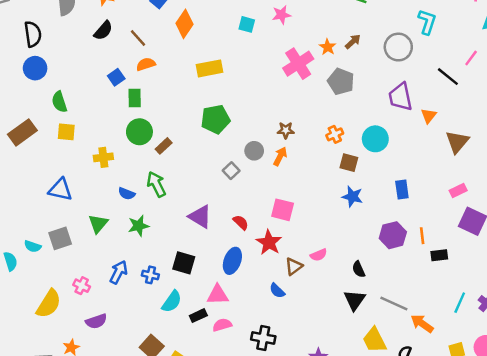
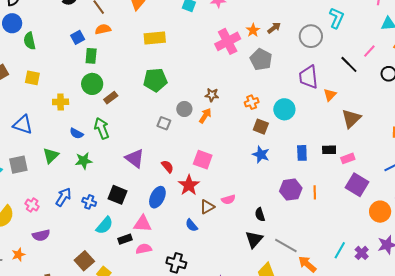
green semicircle: (59, 102) -> (30, 41), moved
gray square: (231, 171) -> (164, 123), turned -32
black rectangle: (439, 255) -> (329, 150), moved

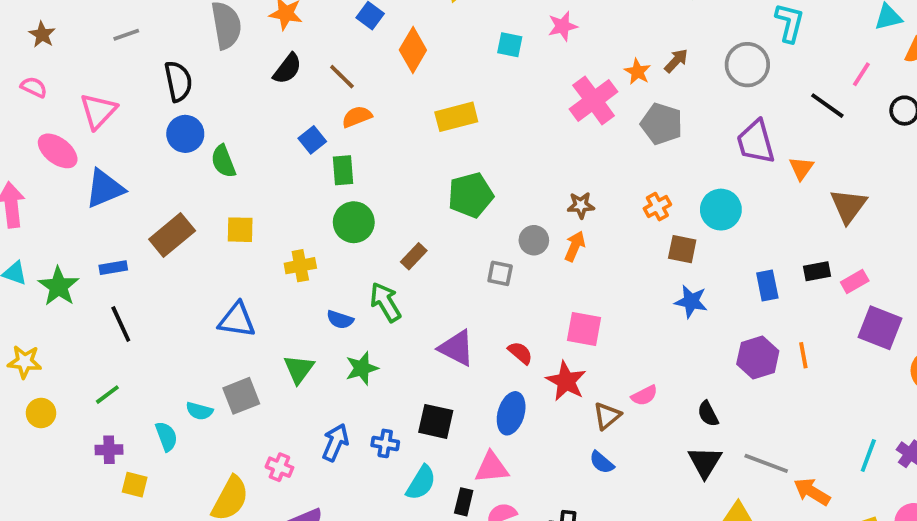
brown rectangle: (111, 98) -> (414, 256), moved
blue semicircle: (192, 225) -> (602, 462), moved
black rectangle: (125, 239) -> (464, 502), turned -48

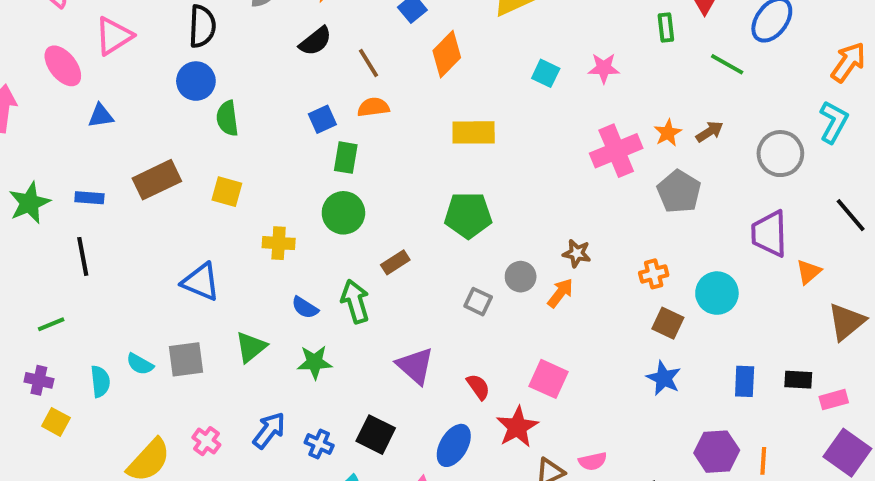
blue triangle: (105, 189) -> (101, 116), size x0.6

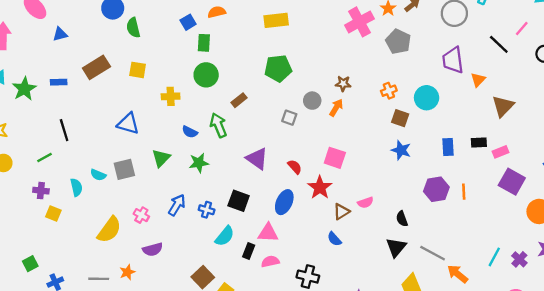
black line: (83, 256) -> (64, 130), moved

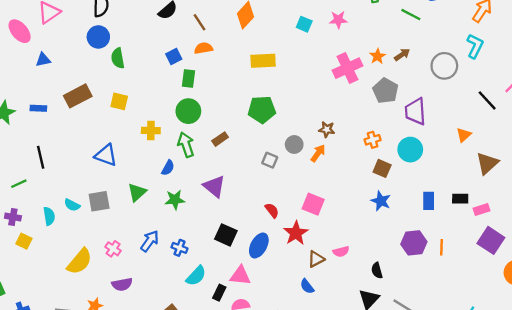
purple trapezoid: (453, 60) -> (415, 111), moved
green arrow: (218, 125) -> (186, 145), moved
blue semicircle: (190, 132) -> (168, 168), turned -91
purple triangle: (257, 159) -> (214, 186), moved
black square: (239, 201) -> (226, 235), moved

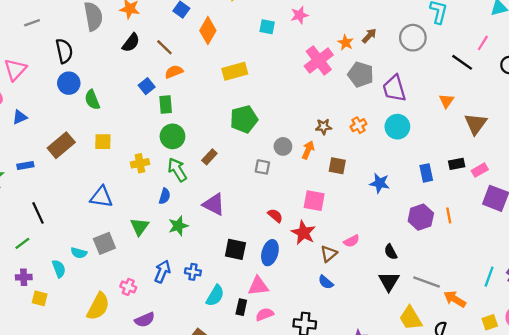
brown star: (327, 129) -> (324, 127), moved
brown square: (382, 168) -> (337, 166), moved

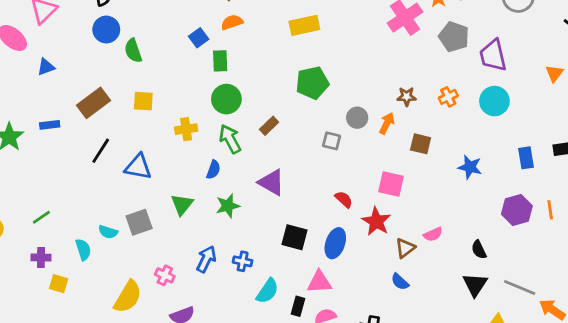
black line: (38, 213) -> (101, 151), moved, turned 55

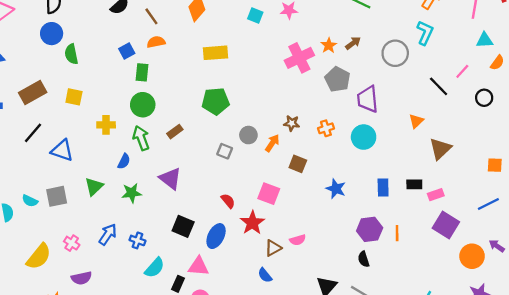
black semicircle: (479, 250) -> (364, 259), moved

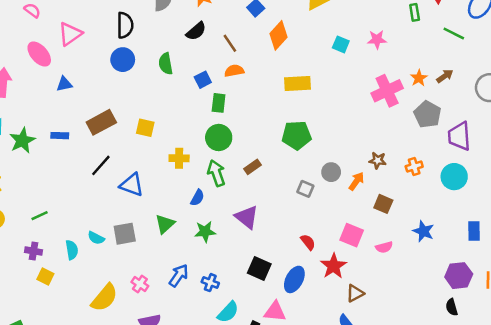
green semicircle: (71, 54) -> (166, 64), moved
pink semicircle: (298, 240) -> (384, 247), moved

